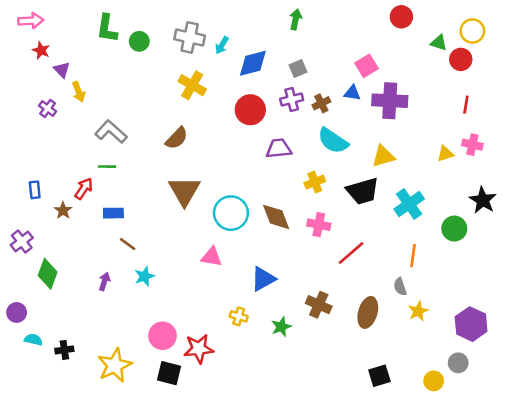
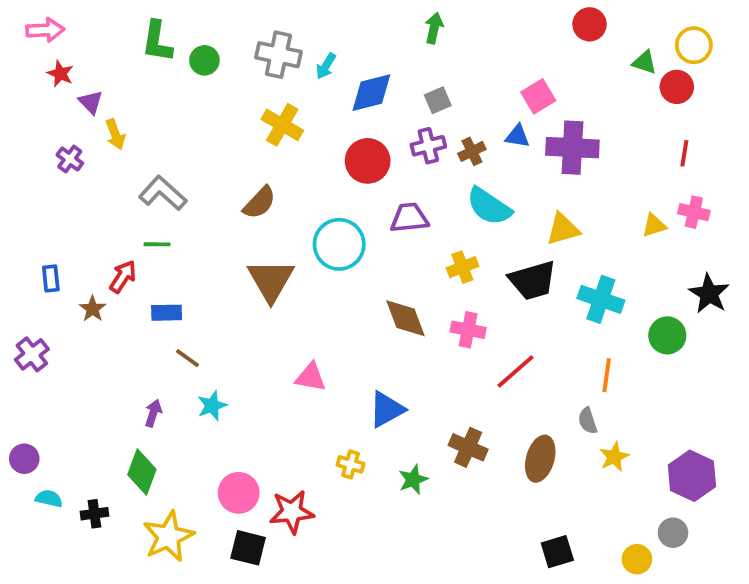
cyan cross: (409, 204) -> (601, 299), turned -36
cyan circle: (231, 213) -> (339, 244), moved
green diamond: (48, 274) -> (142, 472), moved

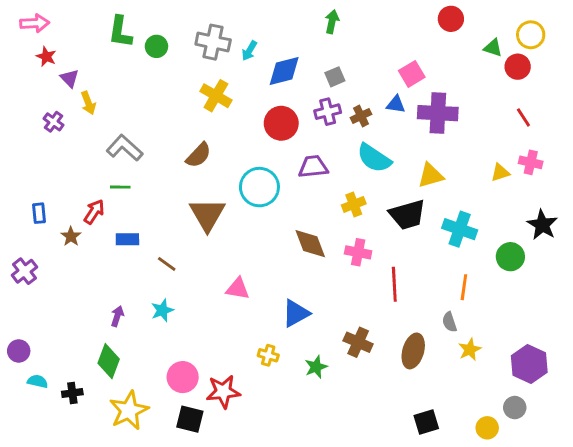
red line: (684, 153) -> (523, 117), turned -42
brown line: (187, 358) -> (167, 264), moved
red line: (516, 371) -> (394, 284), turned -52

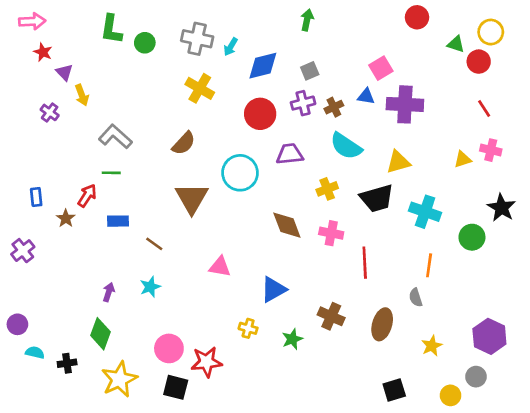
yellow star: (470, 350) -> (432, 346), moved

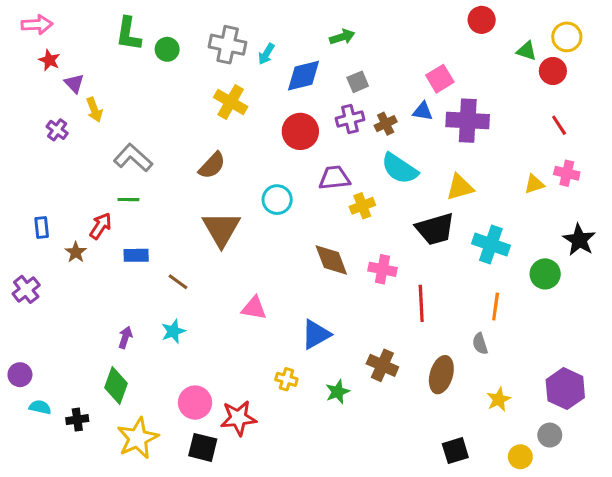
green arrow: (307, 20) -> (342, 37), moved, turned 60
cyan circle: (240, 173) -> (277, 200), size x0.7
yellow cross: (327, 189) -> (362, 206), moved

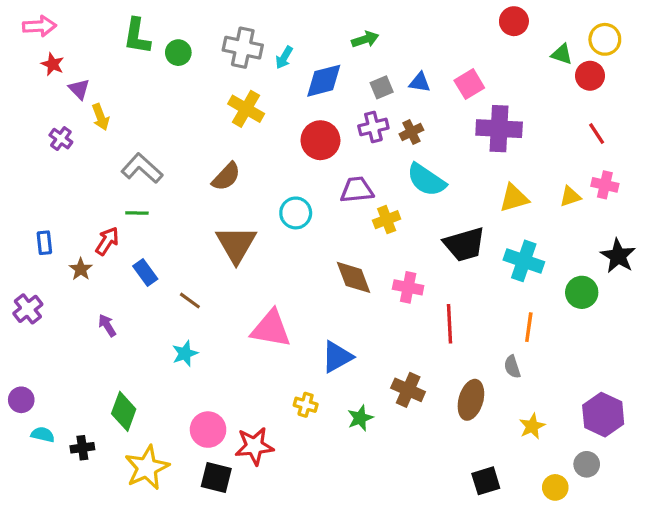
blue triangle: (423, 111) -> (420, 82), moved
yellow triangle: (460, 187) -> (514, 198), moved
blue rectangle: (136, 255) -> (145, 272), turned 55
pink triangle: (254, 308) -> (271, 329), size x1.5
purple arrow: (125, 337) -> (107, 325), moved, turned -50

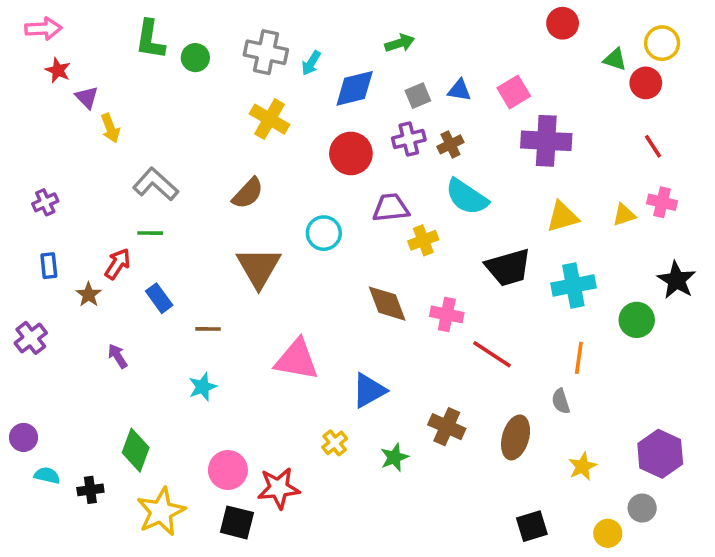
purple cross: (61, 139) -> (45, 202), moved, turned 30
cyan cross: (524, 261) -> (573, 286), turned -30
brown line: (190, 301) -> (208, 329), turned -35
red line: (449, 324) -> (492, 354), turned -54
yellow cross: (306, 405) -> (335, 443), turned 35

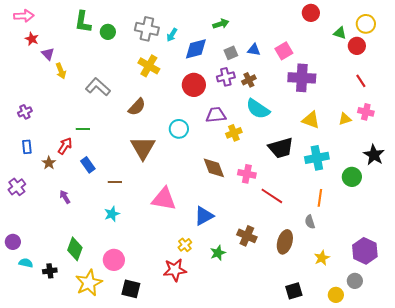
gray L-shape: (156, 184) -> (98, 87), moved
yellow triangle: (563, 217) -> (311, 120), turned 36
pink circle: (228, 470) -> (114, 260), moved
red star: (279, 488) -> (175, 270), moved

